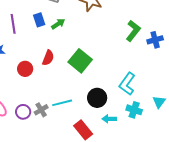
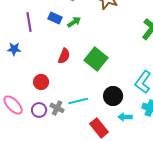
blue rectangle: (39, 20) -> (55, 18), turned -48
red circle: (25, 69) -> (41, 82), moved
gray cross: (41, 110) -> (57, 108), turned -32

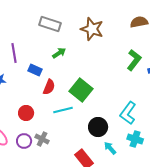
blue rectangle: (55, 18) -> (35, 70), moved
cyan line: (78, 101) -> (63, 110), moved
cyan arrow: (125, 117) -> (110, 148), turned 48

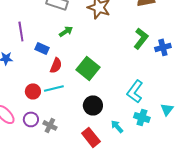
cyan line: (63, 110) -> (54, 88), moved
black circle: (98, 127) -> (93, 105), moved
gray cross: (42, 139) -> (50, 125), moved

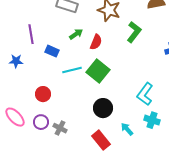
green L-shape: (141, 38) -> (134, 32), moved
red semicircle: (56, 65) -> (96, 42), moved
cyan line: (54, 88) -> (72, 70), moved

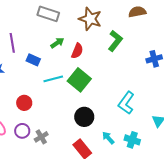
cyan cross: (152, 120) -> (132, 140), moved
gray cross: (60, 128) -> (41, 137), turned 32

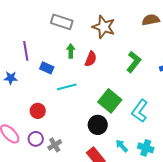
green L-shape: (115, 41) -> (134, 62), moved
green arrow: (57, 43) -> (71, 51), turned -56
green square: (79, 80) -> (110, 101), moved

